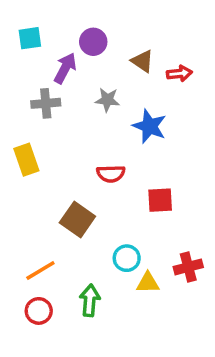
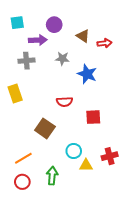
purple arrow: (65, 68) -> (38, 40), turned 60

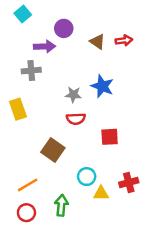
cyan square: (17, 23) -> (23, 14), moved, turned -32
red arrow: (105, 43) -> (124, 40), moved
gray star: (62, 59) -> (73, 95), moved

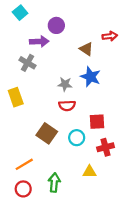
brown triangle: (97, 42) -> (86, 49), moved
gray cross: (31, 71) -> (27, 63), turned 35
cyan circle: (87, 177) -> (77, 138), moved
red cross: (129, 183) -> (105, 147), moved

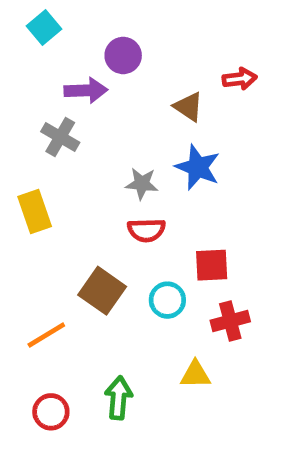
orange line: (24, 164) -> (46, 335), moved

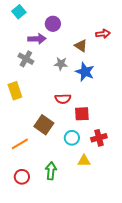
gray star: (142, 184) -> (61, 64), moved
red square: (212, 265) -> (82, 114), moved
cyan circle: (167, 300) -> (72, 138), moved

